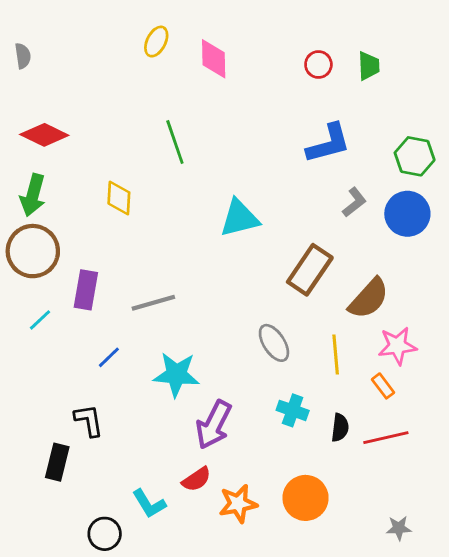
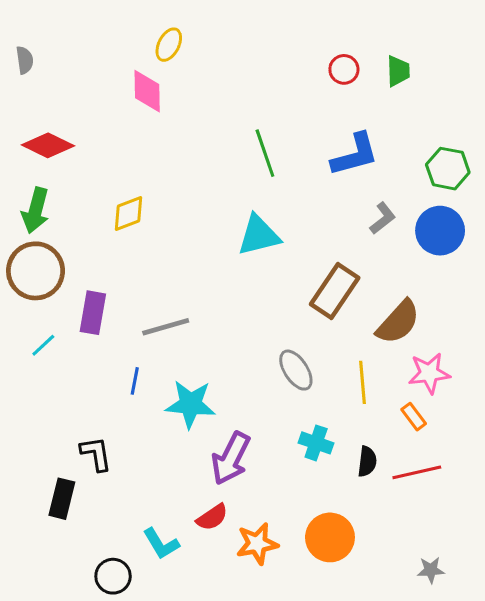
pink diamond: (214, 59) -> (147, 91), moved
green line: (175, 142) -> (265, 153), moved
yellow diamond: (119, 198) -> (129, 214), turned 66
blue line: (109, 357) -> (135, 381), moved, turned -35

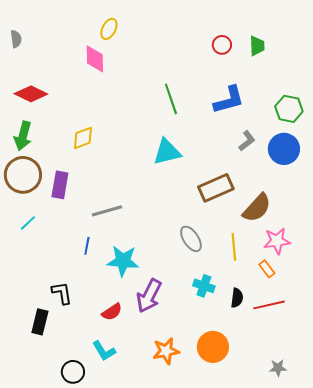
brown rectangle: (335, 291) -> (216, 188), turned 32
purple rectangle: (93, 313) -> (60, 185), moved
red semicircle: (212, 517) -> (112, 312), moved

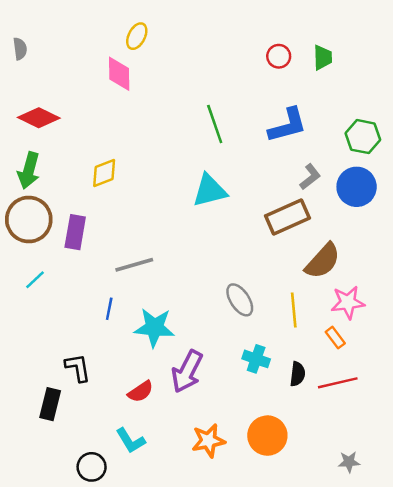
brown rectangle: (216, 188) -> (287, 217), moved

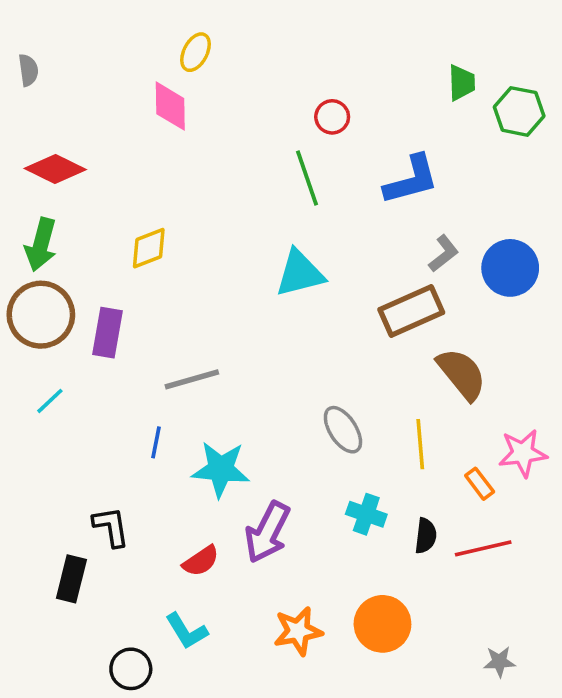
red circle: (279, 56) -> (332, 117), moved
green hexagon: (363, 137) -> (519, 111), moved
brown semicircle: (323, 261) -> (462, 374), turned -81
pink star: (348, 302) -> (523, 453), moved

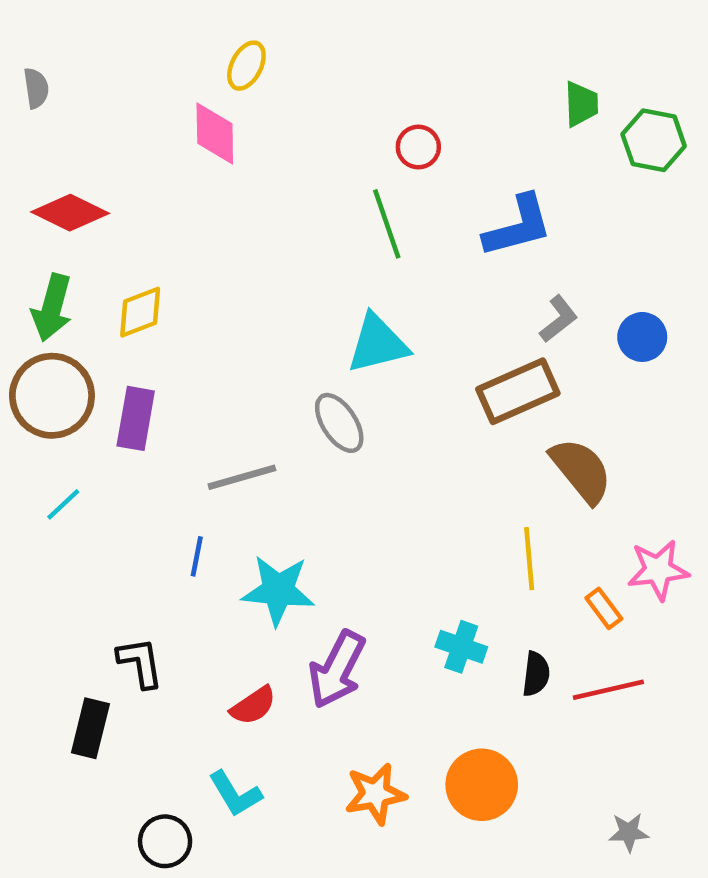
yellow diamond: (149, 248) -> (140, 312), moved
blue circle: (510, 268) -> (642, 337), size x0.7
gray ellipse: (343, 430) -> (339, 423), moved

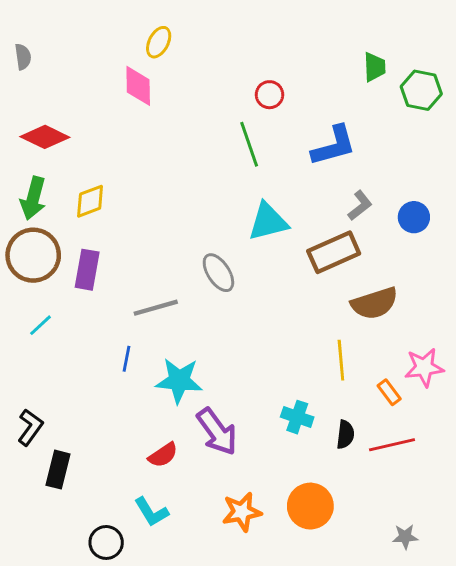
cyan triangle: (378, 344) -> (268, 222), moved
brown semicircle: (581, 470) -> (375, 303), turned 111
black L-shape: (140, 663) -> (30, 427), moved, turned 45
purple arrow: (337, 669) -> (217, 432), turned -63

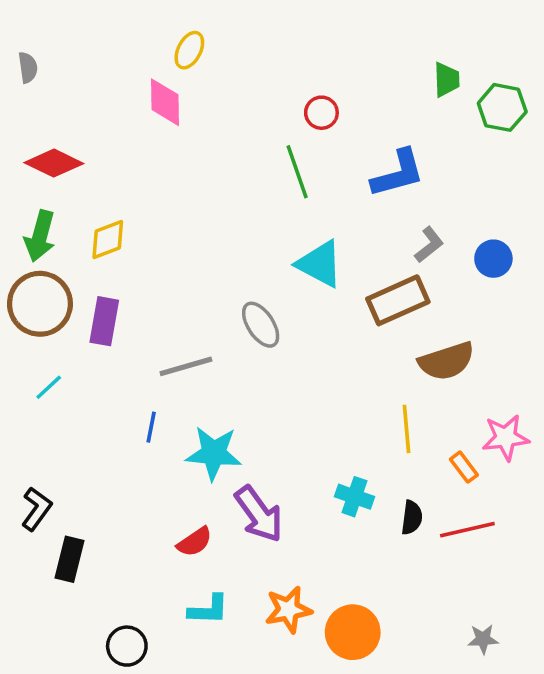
cyan triangle: (268, 222) -> (320, 264), turned 42
orange circle: (310, 506) -> (353, 632), moved
cyan L-shape: (151, 512) -> (208, 610), moved, turned -57

